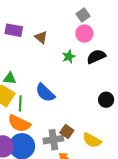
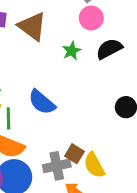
brown triangle: (41, 37) -> (32, 26), size x1.6
yellow semicircle: (92, 140) -> (94, 165), moved, turned 36

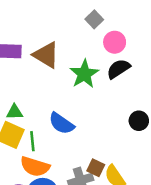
pink circle: (91, 18) -> (115, 42), moved
green star: (72, 51) -> (84, 74), size x1.6

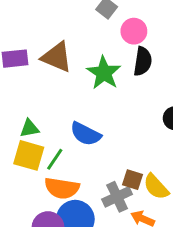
black semicircle: (118, 69) -> (143, 61), turned 140
green line: (32, 141) -> (55, 159), turned 48

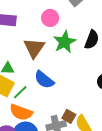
pink circle: (134, 31) -> (50, 18), moved
brown triangle: (57, 57) -> (34, 48), moved, turned 30

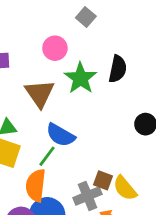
green line: (20, 92) -> (47, 156), moved
orange semicircle: (21, 112) -> (36, 185), turned 85

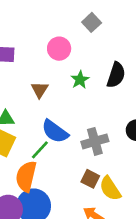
green star: (80, 78) -> (80, 80), size x0.6
brown triangle: (40, 93) -> (40, 90), size x0.6
gray cross: (88, 196) -> (95, 141), moved

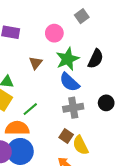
green star: (80, 80) -> (67, 59), size x1.6
blue semicircle: (55, 131) -> (69, 82), moved
orange semicircle: (26, 176) -> (17, 128), turned 70

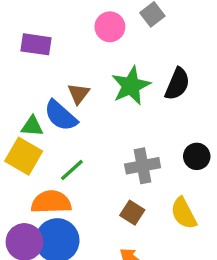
pink circle: (54, 33) -> (110, 27), moved
blue semicircle: (69, 82) -> (61, 116), moved
yellow semicircle: (80, 145) -> (184, 213), moved

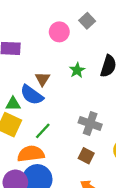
green star: (131, 86) -> (77, 70), size x0.6
gray cross: (143, 166) -> (90, 124), turned 35

